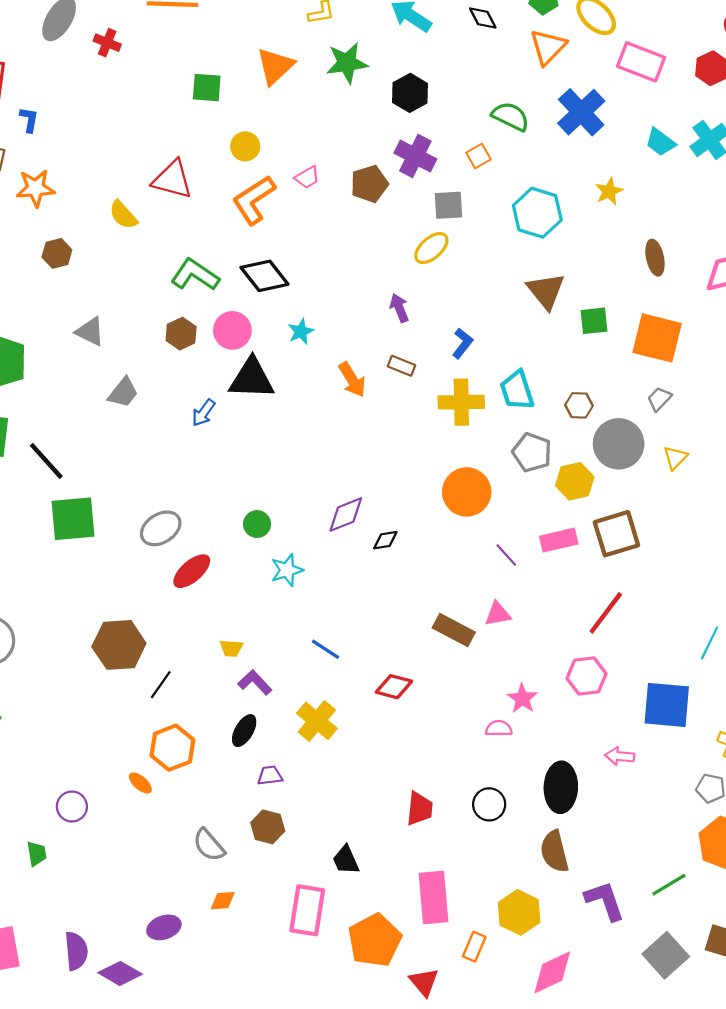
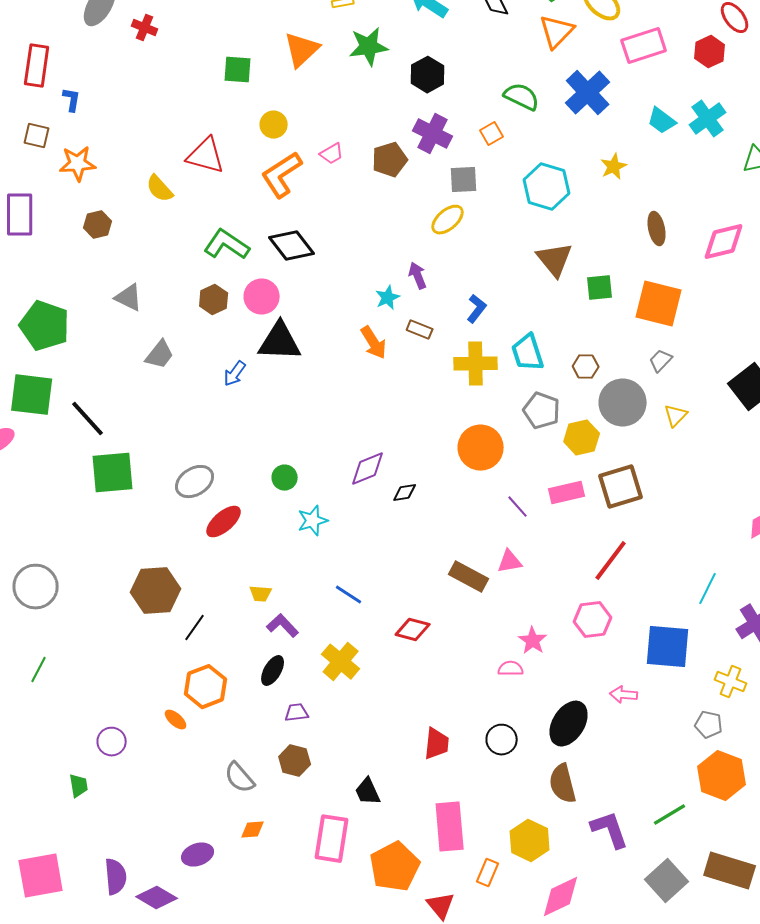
pink rectangle: (641, 62) -> (644, 46), turned -39
cyan star: (301, 331) -> (388, 298), moved
black ellipse: (561, 787) -> (569, 724), turned 30

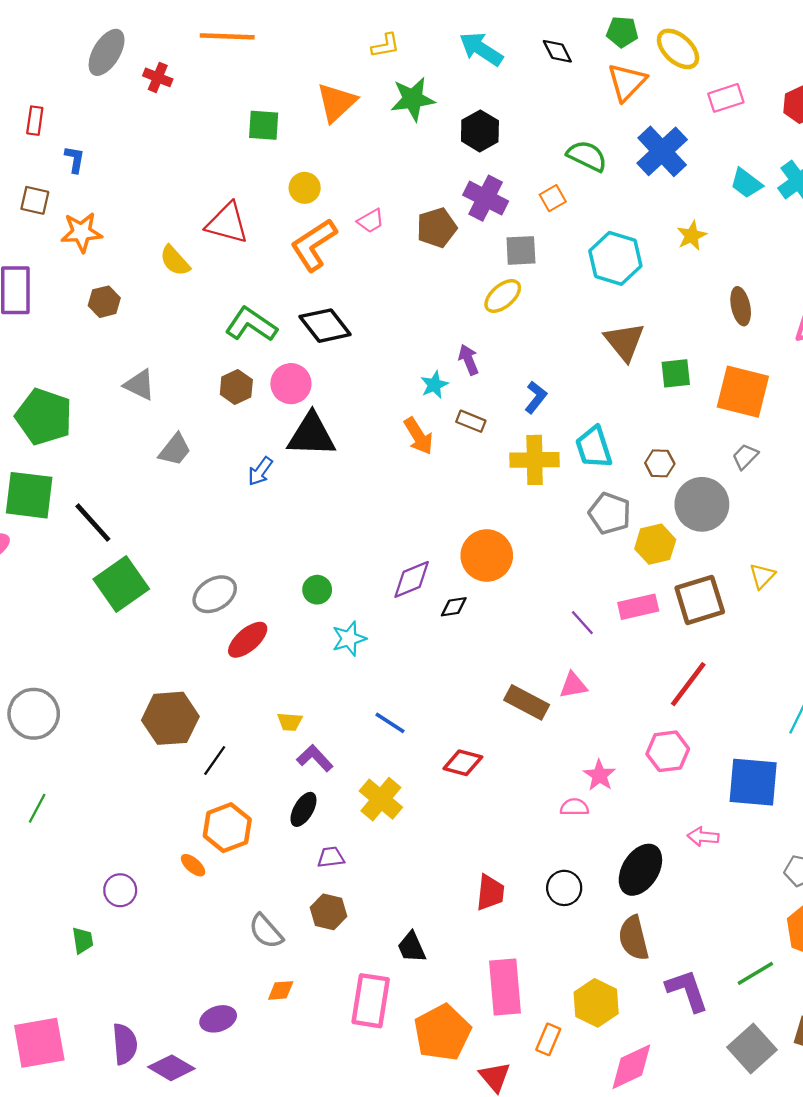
pink rectangle: (644, 46) -> (726, 98), size x0.7
red rectangle: (37, 66) -> (35, 121), size x0.6
yellow triangle: (676, 416) -> (762, 576), moved
orange circle: (481, 448) -> (487, 556), moved
green square: (113, 473) -> (121, 584), turned -30

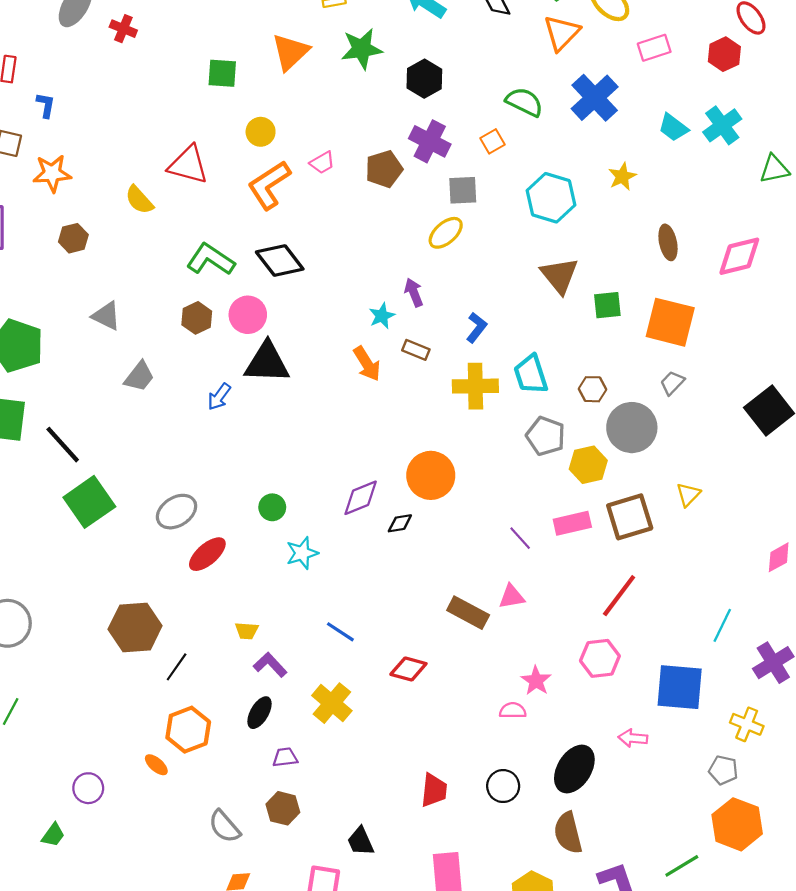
green trapezoid: (83, 940) -> (53, 835), turned 45

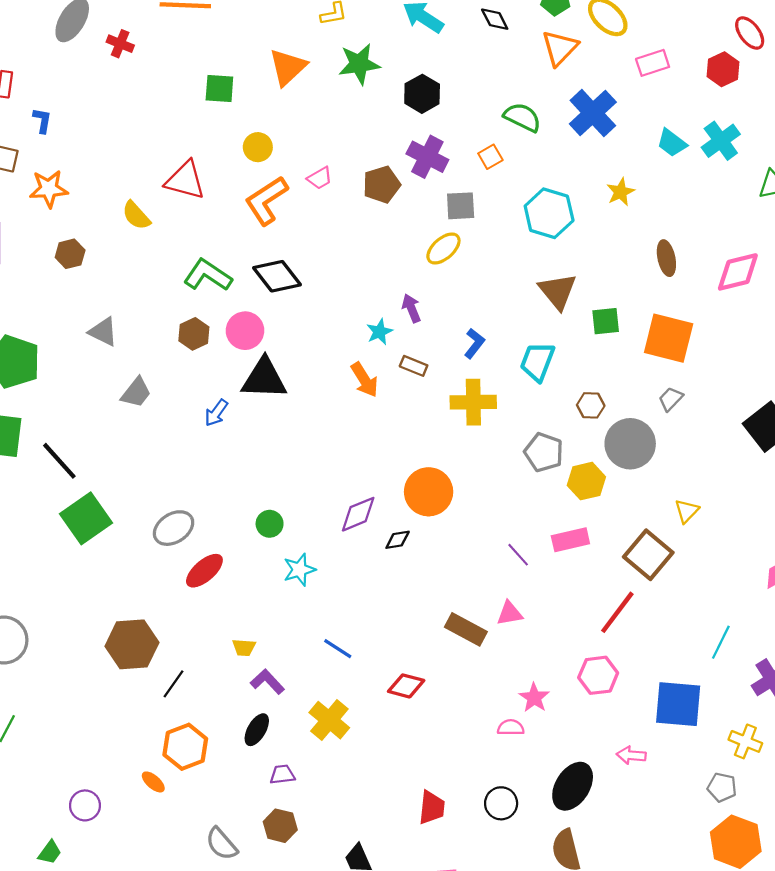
cyan trapezoid: (531, 374) -> (537, 362), moved, turned 39
brown square: (630, 517) -> (648, 555), moved, turned -33

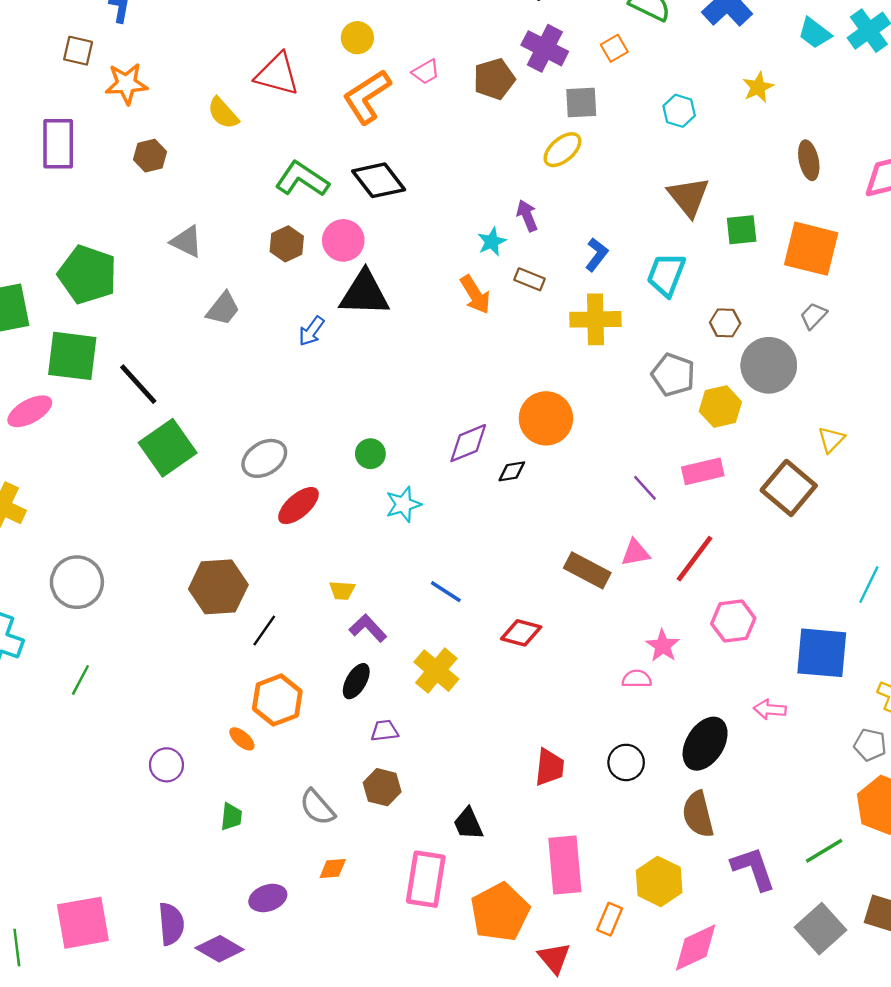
cyan hexagon: (549, 213) -> (679, 111), size x0.6
red line: (617, 612) -> (694, 559), moved
green trapezoid: (50, 852) -> (231, 817), moved, turned -30

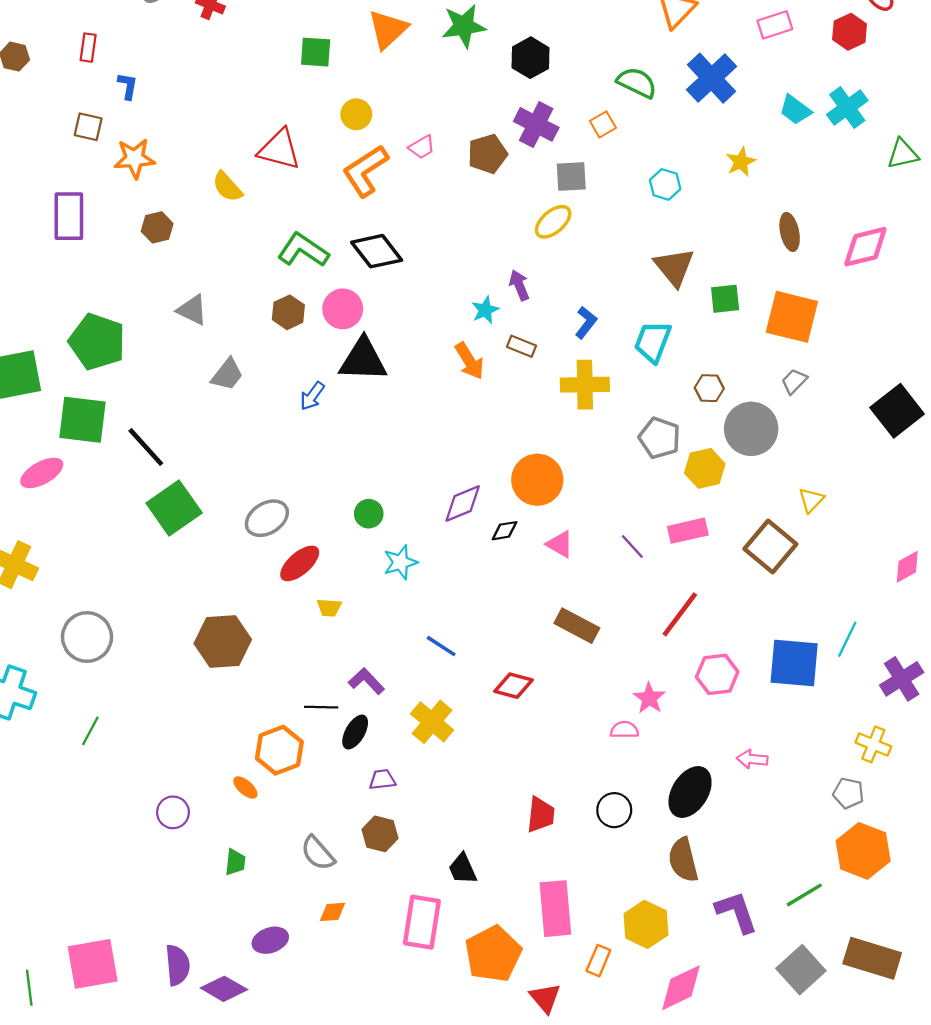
pink triangle: (636, 553) -> (560, 544), moved, turned 40
yellow trapezoid: (342, 590) -> (329, 608), moved
black line: (264, 630) -> (321, 707), moved, turned 56
blue square: (822, 653) -> (794, 663), moved

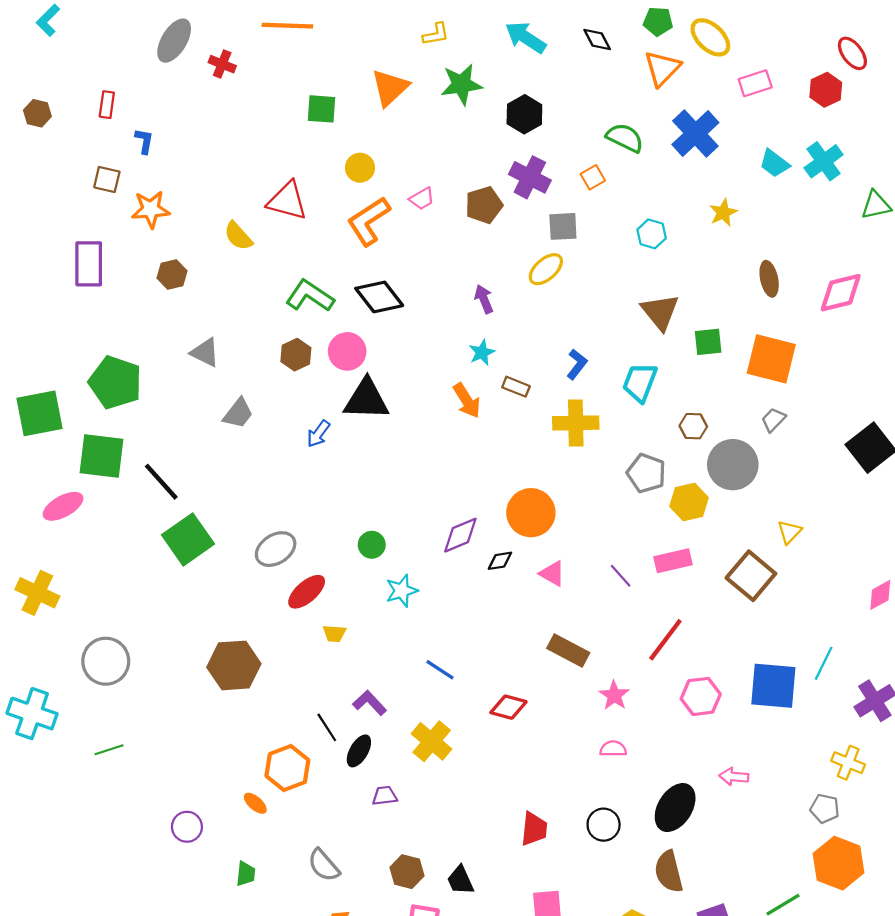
purple arrow: (519, 285) -> (484, 299), moved
pink star: (649, 698) -> (614, 695), moved
black line: (321, 707) -> (327, 727), turned 56
green line: (90, 731) -> (109, 750), turned 44
brown hexagon: (380, 834) -> (407, 872), moved

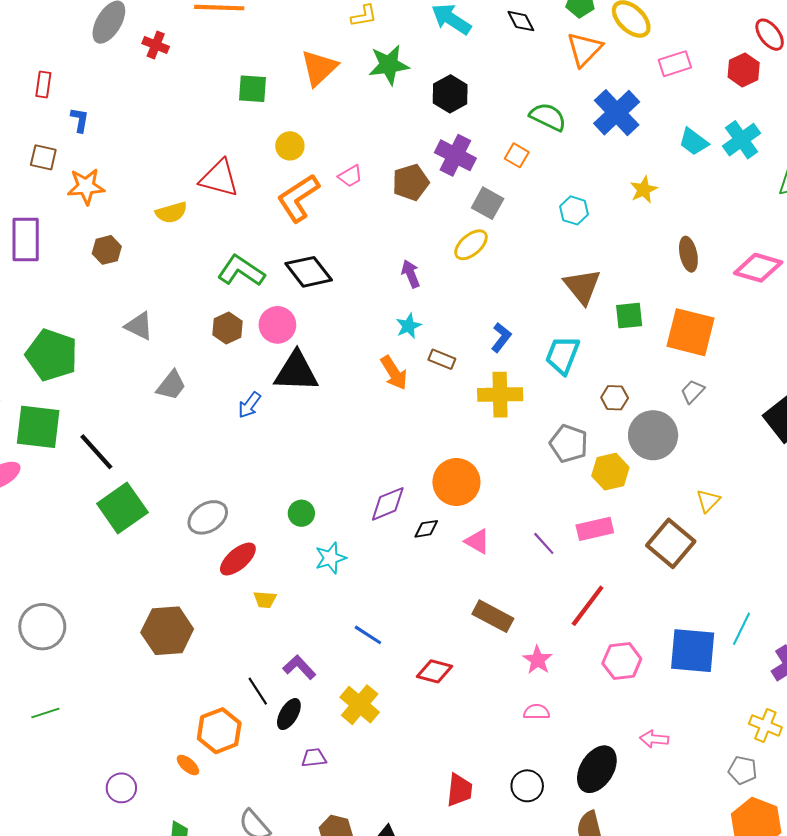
orange square: (593, 177) -> (517, 155), turned -30
gray square: (563, 226) -> (488, 203), turned 32
yellow semicircle: (238, 236) -> (171, 213), turned -64
pink diamond: (841, 293) -> (758, 268), turned 30

